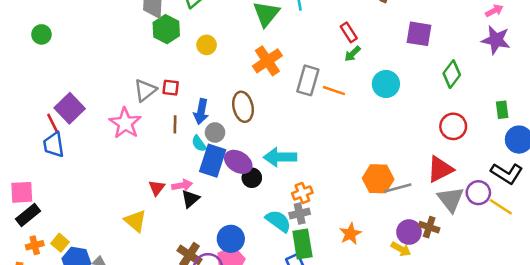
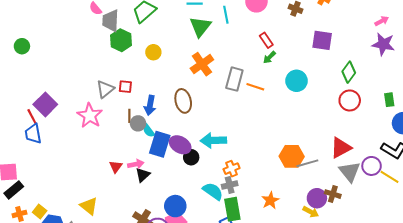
red circle: (453, 126) -> (350, 100), moved
gray circle: (215, 132) -> (138, 123), moved
yellow triangle: (135, 221) -> (89, 206), moved

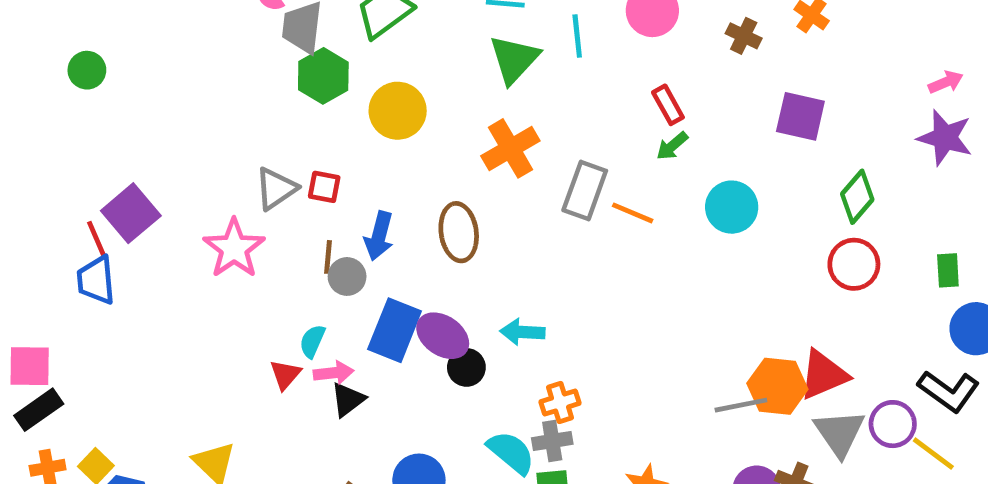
yellow circle: (153, 52) -> (398, 111), size x1.5
cyan semicircle: (149, 131) -> (312, 341), moved, turned 56
cyan arrow: (213, 140) -> (522, 332), size x0.7
orange hexagon: (292, 156) -> (777, 386), moved

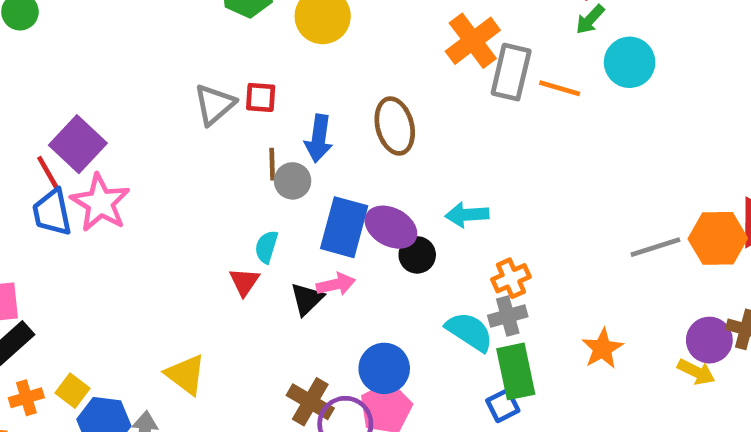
orange cross: (510, 148) -> (473, 41), moved
cyan circle: (732, 207) -> (630, 62), moved
pink star: (234, 248) -> (100, 203), moved
pink arrow: (334, 373) -> (336, 284), moved
gray line: (741, 405) -> (655, 247), moved

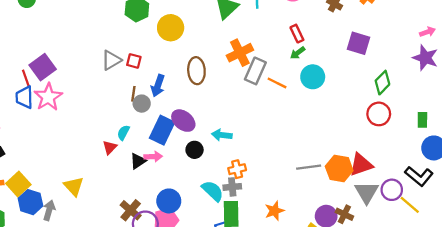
brown ellipse: (395, 126) -> (196, 71), moved
purple ellipse: (391, 227) -> (183, 121), moved
yellow square: (73, 391) -> (18, 184), size x1.5

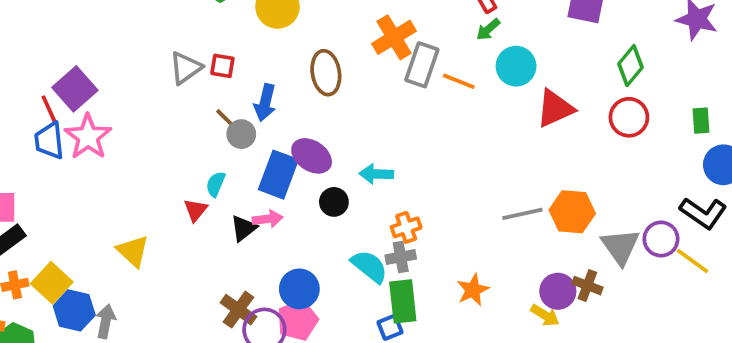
brown line: (133, 94) -> (226, 119), turned -49
red triangle: (361, 165) -> (555, 108), moved
yellow triangle: (74, 186) -> (133, 251), moved

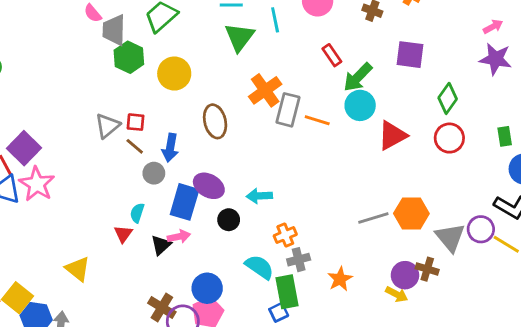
green arrow: (488, 29) -> (358, 77), moved, size x1.6
brown line: (226, 119) -> (135, 146), moved
gray cross: (401, 257) -> (299, 260), moved

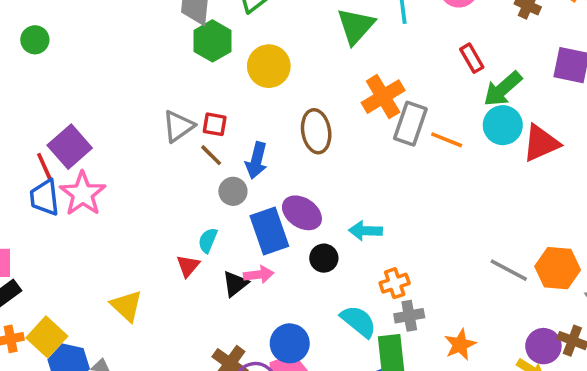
red triangle: (392, 136) -> (541, 143), moved
blue rectangle: (185, 202) -> (269, 231), turned -40
gray line: (373, 218) -> (509, 270), turned 40

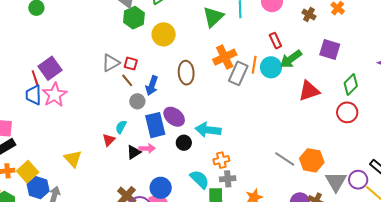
cyan circle: (503, 125) -> (271, 67), moved
orange line: (447, 140) -> (254, 65), moved, turned 72
cyan arrow: (365, 231) -> (208, 130), size x1.4

